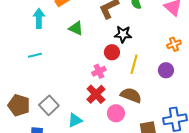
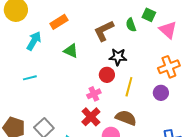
cyan arrow: (39, 18) -> (34, 41), turned 30
orange cross: (174, 44) -> (169, 67), size x1.5

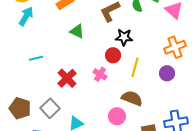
cyan arrow: (34, 41) -> (26, 16), moved
pink cross: (94, 94) -> (100, 74), turned -32
red cross: (91, 117) -> (67, 78), moved

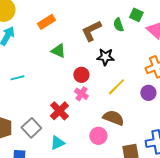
red circle: (113, 55) -> (81, 75), moved
yellow line: (135, 67) -> (116, 87), turned 30
red cross: (67, 78) -> (59, 111), moved

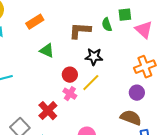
green square: (136, 15) -> (125, 15), turned -32
brown L-shape: (91, 31) -> (80, 31), turned 30
yellow line: (116, 87) -> (91, 83), moved
brown semicircle: (113, 118) -> (131, 118), moved

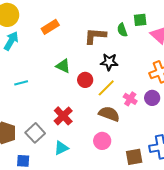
green triangle: (47, 51) -> (63, 66), moved
pink cross: (70, 94) -> (130, 99), moved
brown semicircle: (131, 118) -> (109, 114), moved

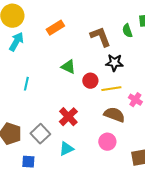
brown L-shape: (95, 36) -> (100, 37), turned 65
cyan line: (21, 83) -> (26, 84), turned -64
yellow line: (106, 88) -> (111, 89), turned 36

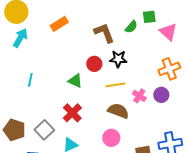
green semicircle: (127, 31) -> (131, 27), turned -120
green triangle: (68, 67) -> (75, 81), moved
red circle: (90, 81) -> (94, 64), moved

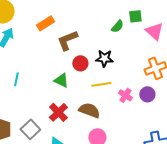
brown L-shape: (104, 33) -> (67, 40), moved, turned -90
brown semicircle: (118, 111) -> (89, 110), moved

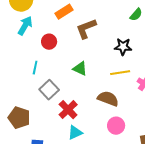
red circle: (80, 63) -> (49, 42), moved
red cross: (58, 112) -> (68, 110), moved
gray square: (30, 129) -> (49, 90), moved

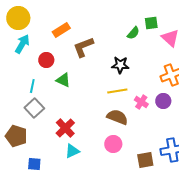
green triangle: (80, 69) -> (63, 80), moved
gray square: (49, 90) -> (34, 108), moved
brown semicircle: (108, 99) -> (117, 117), moved

